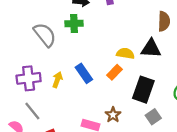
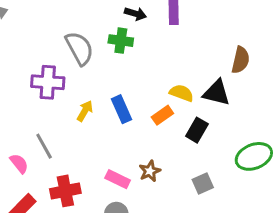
purple cross: (29, 78) -> (48, 82), moved
black rectangle: (143, 90) -> (197, 130), moved, size x0.7

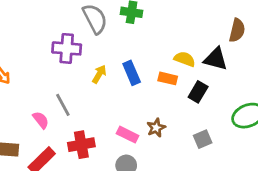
orange rectangle: (162, 115) -> (168, 78), turned 48

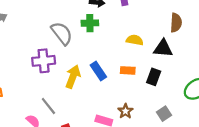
yellow semicircle: (185, 59) -> (135, 40), moved
yellow arrow: (99, 74) -> (73, 77), size x1.5

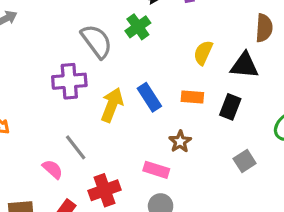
green cross: (90, 23) -> (138, 27), turned -35
yellow semicircle: (135, 40) -> (203, 53), turned -77
brown star: (125, 111) -> (180, 142), moved

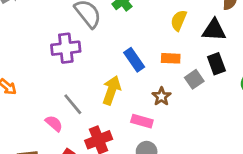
yellow arrow: (112, 105) -> (112, 90), moved
black rectangle: (230, 107) -> (216, 64), moved, turned -40
gray square: (245, 161) -> (194, 79), moved

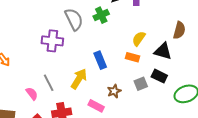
orange rectangle: (171, 58) -> (132, 57), moved
black rectangle: (216, 64) -> (159, 76), turned -56

